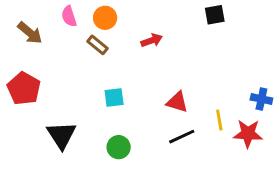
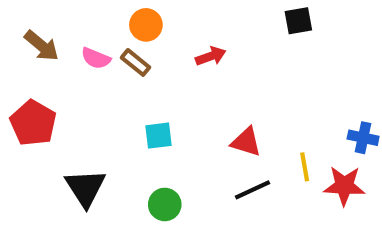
pink semicircle: (69, 16) -> (96, 58), moved, turned -50

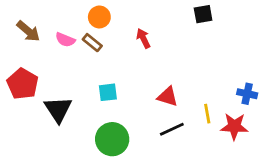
red arrow: (211, 56) -> (143, 38), turned -96
black triangle: (85, 188) -> (58, 109), moved
green circle: (165, 204) -> (112, 139), size x1.5

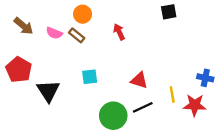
green circle: (112, 139) -> (113, 116), moved

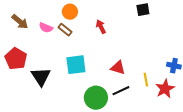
cyan square: (90, 77) -> (76, 65), size x1.5
red star: (195, 105) -> (165, 89), turned -30

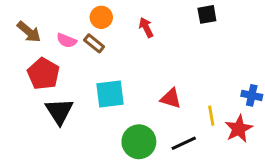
red arrow: (101, 27) -> (146, 27), moved
red pentagon: (16, 59) -> (43, 74), moved
black line: (121, 91) -> (184, 143), moved

